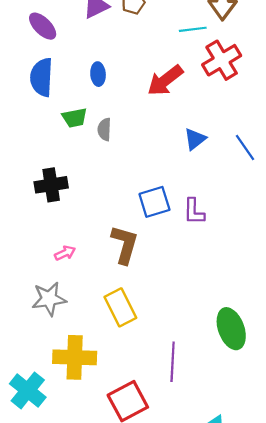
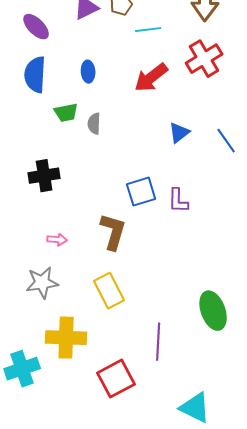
cyan line: (193, 29) -> (148, 30), moved
pink arrow: (65, 253) -> (57, 240), turned 30
cyan cross: (28, 390) -> (22, 369), turned 32

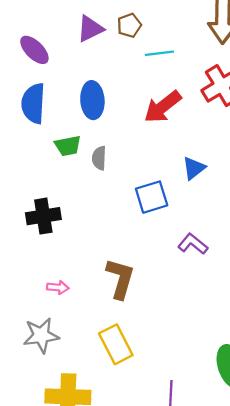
blue ellipse: (88, 72) -> (92, 100), size x1.5
blue square: (141, 192) -> (152, 197), moved
purple L-shape: (178, 201) -> (193, 244), turned 128

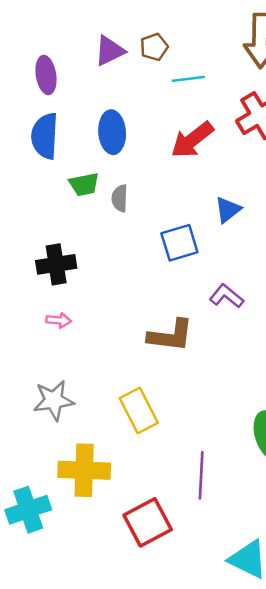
purple ellipse: (34, 50) -> (46, 75), turned 36
brown L-shape: (120, 279) -> (171, 336), moved, turned 81
pink arrow: (58, 287) -> (59, 320), moved

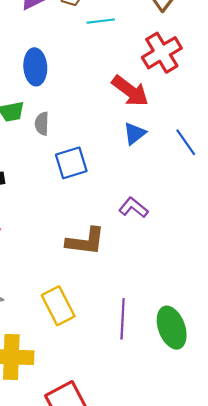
red arrow: (192, 140) -> (130, 91), moved, turned -105
blue square: (179, 243) -> (71, 163), moved
purple line: (201, 475) -> (123, 319), moved

